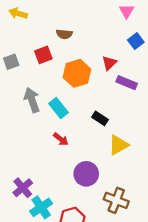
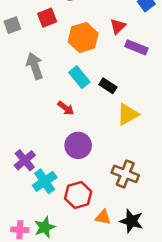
cyan rectangle: (58, 108) -> (79, 77), moved
purple circle: (86, 174) -> (78, 145), moved

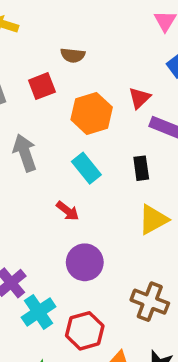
black rectangle: (108, 86) -> (141, 168), moved, turned 49

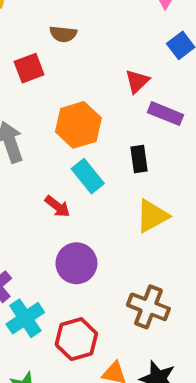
orange hexagon: (92, 113) -> (78, 125), moved
cyan rectangle: (86, 168) -> (88, 176), moved

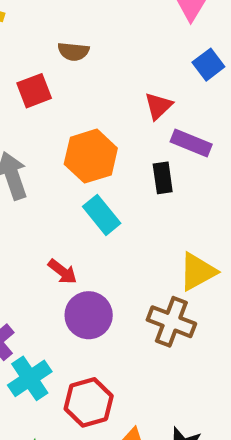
black rectangle: (139, 159) -> (163, 178), moved
red arrow: (57, 206) -> (62, 272), moved
yellow triangle: (152, 216) -> (198, 272), moved
brown cross: (148, 307) -> (171, 322), moved

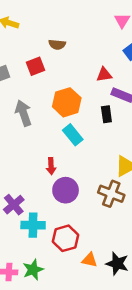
red triangle: (158, 106) -> (104, 75), turned 35
red arrow: (62, 272) -> (51, 166), turned 49
cyan cross: (30, 378) -> (33, 225), turned 35

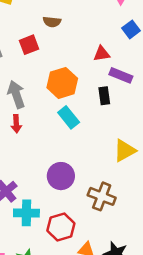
red arrow: (51, 166) -> (16, 124), moved
brown cross: (111, 194) -> (102, 196), moved

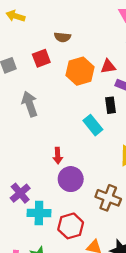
orange hexagon: (62, 83) -> (80, 71), moved
cyan rectangle: (69, 117) -> (93, 125), moved
red arrow: (16, 124) -> (58, 156), moved

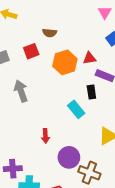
purple circle: (71, 179) -> (69, 157), moved
purple cross: (20, 193) -> (13, 169), turned 36

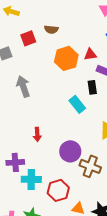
red square: (31, 51) -> (28, 38), moved
red arrow: (45, 136) -> (37, 134), moved

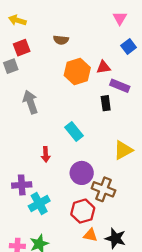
red square: (28, 38) -> (22, 48), moved
cyan rectangle: (77, 104) -> (74, 132), moved
cyan cross: (31, 179) -> (39, 203), turned -30
red hexagon: (58, 190) -> (83, 211), moved

